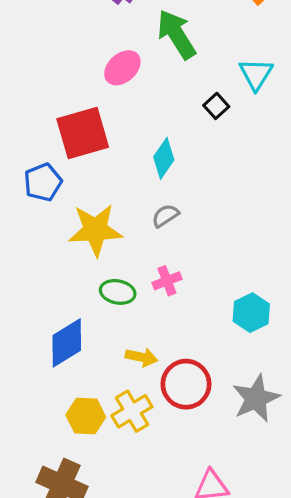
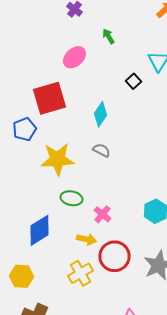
green arrow: (176, 34) -> (108, 36), size x0.5
gray semicircle: (165, 216) -> (102, 150), turned 60
pink cross: (167, 281) -> (102, 214), moved, turned -30
yellow hexagon: (86, 416) -> (22, 276), moved

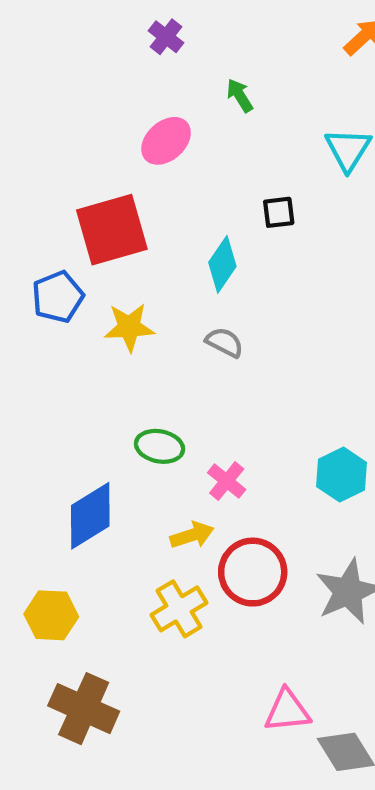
black square: (134, 81) -> (279, 212), moved, turned 35
yellow star: (58, 159) -> (129, 327), moved, size x0.7
yellow arrow: (86, 239) -> (192, 535), turned -30

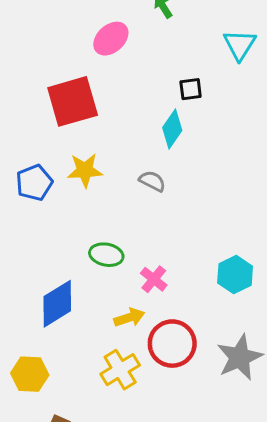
cyan diamond: (222, 264) -> (172, 129), moved
blue pentagon: (58, 297) -> (34, 183), moved

